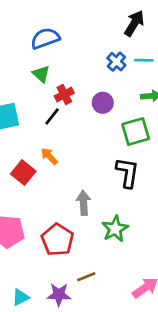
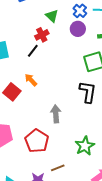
green triangle: (41, 74) -> (52, 16), moved
purple circle: (103, 103) -> (78, 29), moved
green star: (115, 229) -> (85, 146), moved

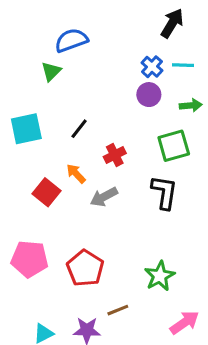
green triangle: (52, 16) -> (51, 71), moved, turned 32
red cross: (42, 35) -> (115, 155), moved
gray arrow: (56, 114) -> (104, 197), moved, turned -114

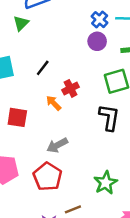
orange arrow: (76, 174) -> (54, 103), moved
red square: (47, 192) -> (17, 117), turned -30
gray arrow: (104, 197) -> (57, 145), moved

